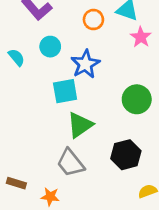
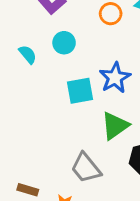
blue star: (85, 64) -> (115, 78), moved
green triangle: (80, 125) -> (115, 126), moved

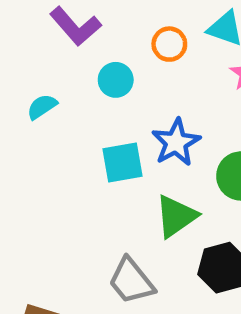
cyan circle: (64, 43) -> (116, 80), moved
cyan semicircle: (28, 54) -> (42, 107), turned -84

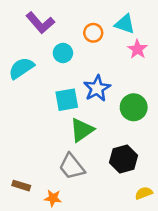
cyan semicircle: (42, 107) -> (21, 68), size x1.5
green triangle: (176, 216) -> (82, 130), moved

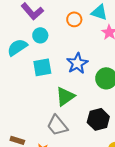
cyan circle: (63, 53) -> (40, 35), moved
cyan square: (67, 100) -> (42, 67), moved

